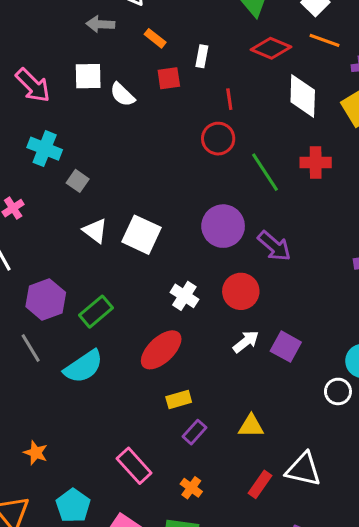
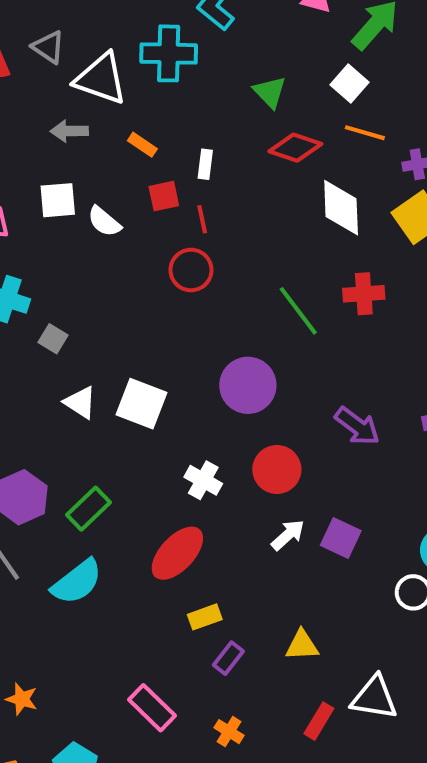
red line: (229, 99) -> (202, 219), moved
red circle: (218, 139) -> (191, 270), moved
purple arrow: (274, 246) -> (357, 426), moved

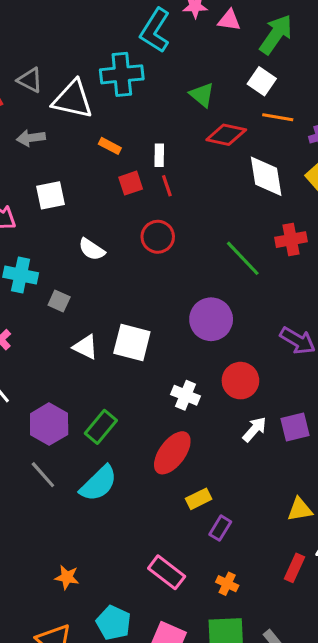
gray arrow: (69, 131) -> (31, 138), moved
red line: (202, 219) -> (167, 186), moved
white semicircle: (104, 221) -> (92, 249), moved
purple square: (341, 538) -> (295, 427), turned -32
yellow triangle: (302, 645) -> (300, 509), moved

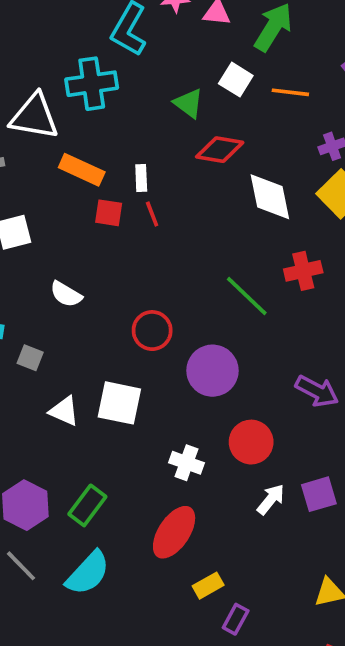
white square: (262, 81) -> (236, 80), moved
orange line: (278, 117) -> (290, 92), moved
orange rectangle: (110, 146) -> (82, 170), size x1.6
red square: (131, 183) -> (109, 213), turned 30
red circle: (158, 237) -> (152, 331), moved

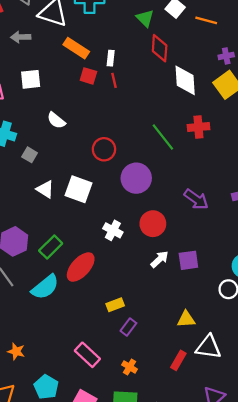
red diamond: (220, 150) -> (160, 48), turned 76
red ellipse: (174, 532) -> (81, 267), moved

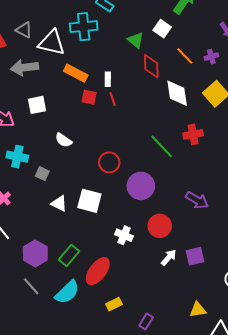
orange line: (206, 20) -> (185, 56), moved, turned 36
gray arrow: (21, 37) -> (24, 68), size x1.5
purple cross: (226, 56) -> (211, 57), moved
yellow rectangle: (115, 305) -> (114, 304), moved

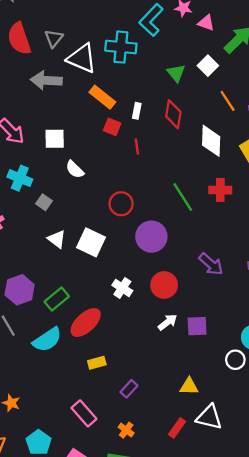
gray triangle: (24, 30) -> (54, 38), turned 30
red diamond: (151, 66) -> (173, 114), moved
red line: (113, 99) -> (137, 146), moved
white square: (37, 105) -> (55, 139), moved

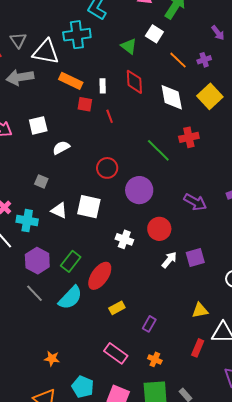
white semicircle: (75, 169) -> (61, 148), turned 120
cyan cross: (20, 178) -> (27, 221), moved

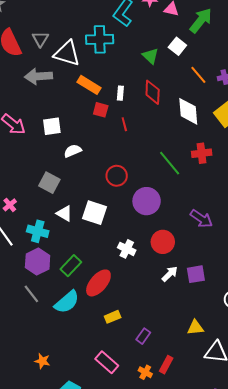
gray square: (41, 181) -> (49, 183), size x1.5
cyan cross: (27, 221) -> (38, 231), moved
red rectangle: (198, 348) -> (166, 365), moved

